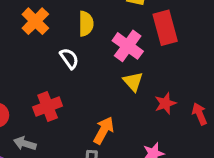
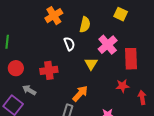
red rectangle: (165, 28) -> (131, 59), moved
yellow triangle: (133, 82) -> (91, 64), moved

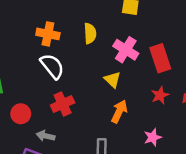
orange cross: (54, 16) -> (48, 34), turned -30
white semicircle: (69, 44) -> (52, 66), moved, size x1.5
orange arrow: (80, 94) -> (119, 111), moved

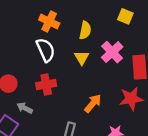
yellow triangle: (112, 80) -> (82, 58), moved
red star: (160, 95) -> (131, 99), size x1.5

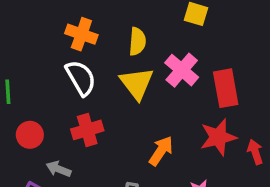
yellow triangle: (82, 58) -> (137, 83), size x1.5

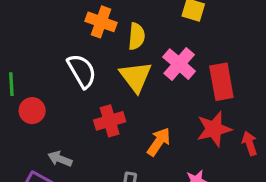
orange cross: (81, 34) -> (101, 22), moved
red cross: (87, 130) -> (110, 121), moved
red circle: (30, 135) -> (32, 111), moved

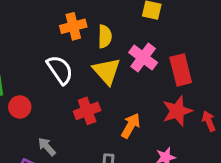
orange cross: (101, 22) -> (73, 26), turned -30
gray arrow: (60, 159) -> (47, 147), turned 30

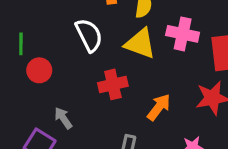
pink cross: (143, 58) -> (183, 34), turned -32
yellow triangle: (107, 71) -> (140, 44), turned -36

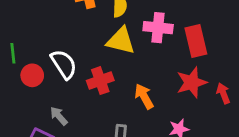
white semicircle: (89, 35) -> (64, 64), moved
orange arrow: (159, 107) -> (144, 96), turned -60

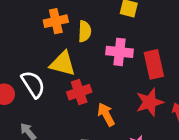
yellow triangle: (121, 41) -> (63, 64), moved
red cross: (100, 81) -> (79, 92), moved

